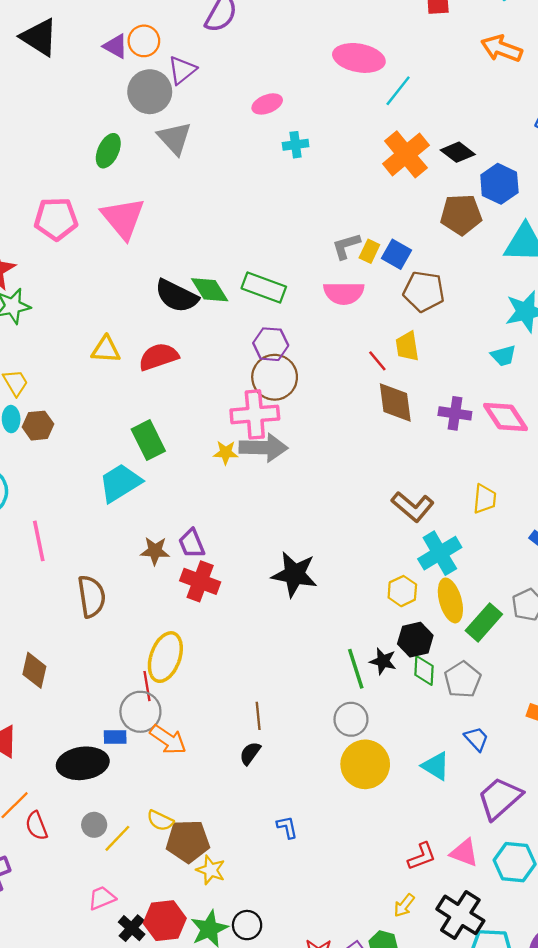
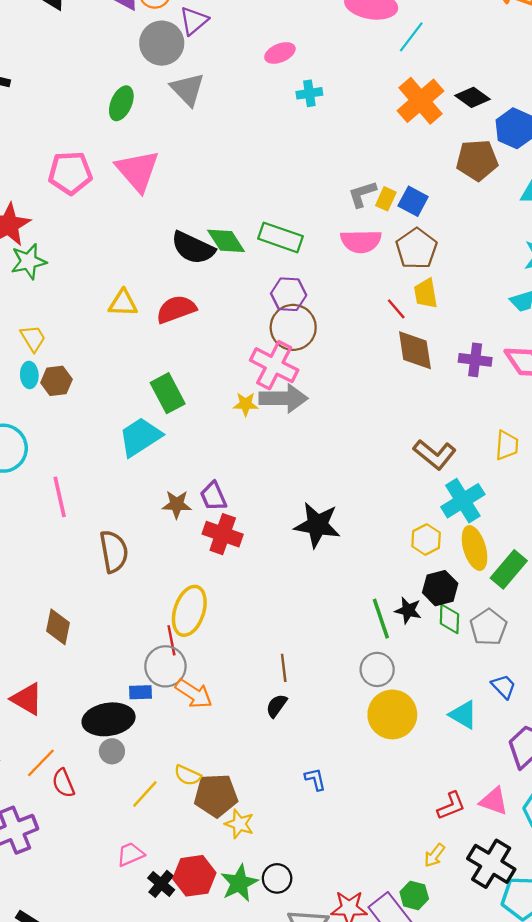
brown pentagon: (424, 291) -> (416, 249), moved, turned 30
pink cross: (255, 414) -> (274, 365), turned 33
gray circle: (94, 825) -> (112, 751), moved

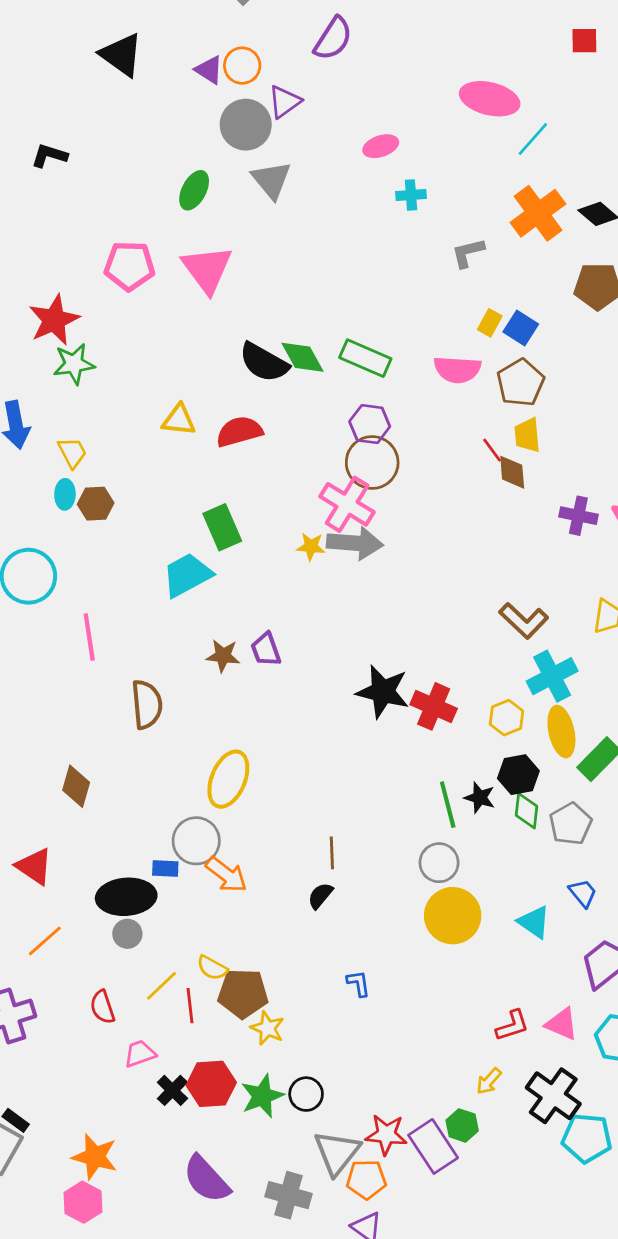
gray L-shape: (362, 194) -> (468, 253), moved
brown diamond: (415, 350) -> (512, 472), moved, size x0.7
red cross: (223, 534) -> (434, 706), moved
red line: (171, 640) -> (190, 1006), moved
red semicircle: (63, 783) -> (102, 1007), moved

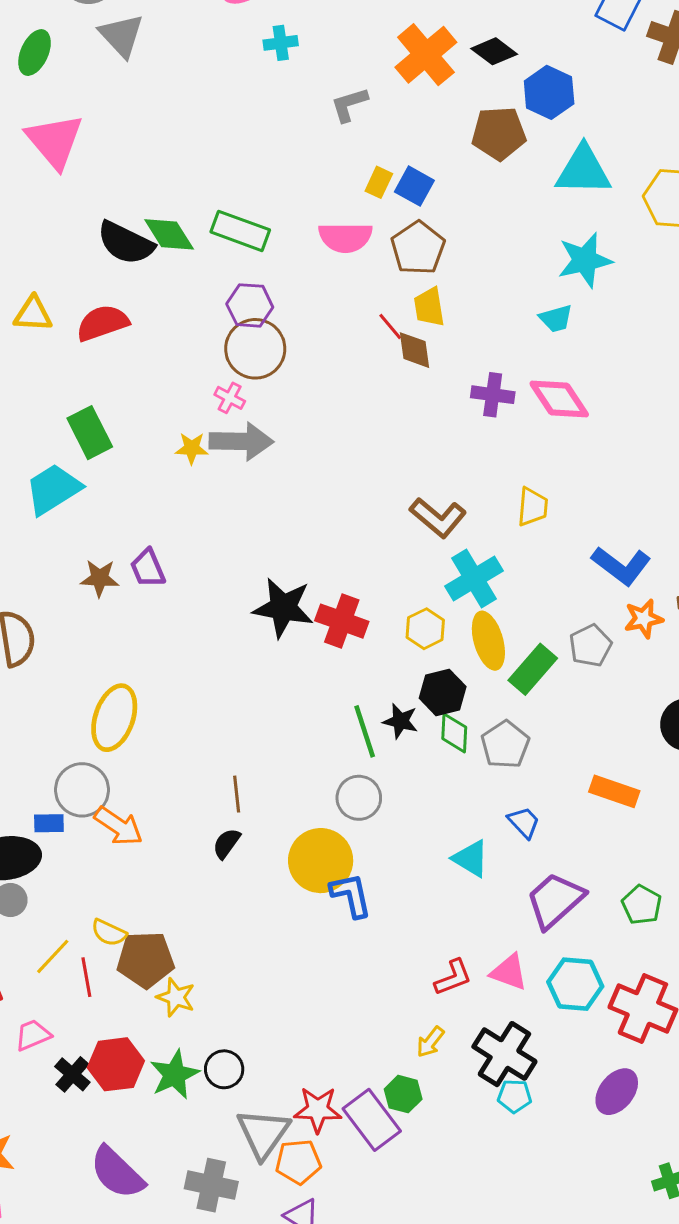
pink cross: (347, 504) -> (230, 398), size x0.5
yellow circle: (453, 916) -> (321, 861), moved
blue L-shape: (358, 983) -> (351, 895), moved, size x1.5
cyan pentagon: (587, 1138) -> (515, 1096), moved, size x0.6

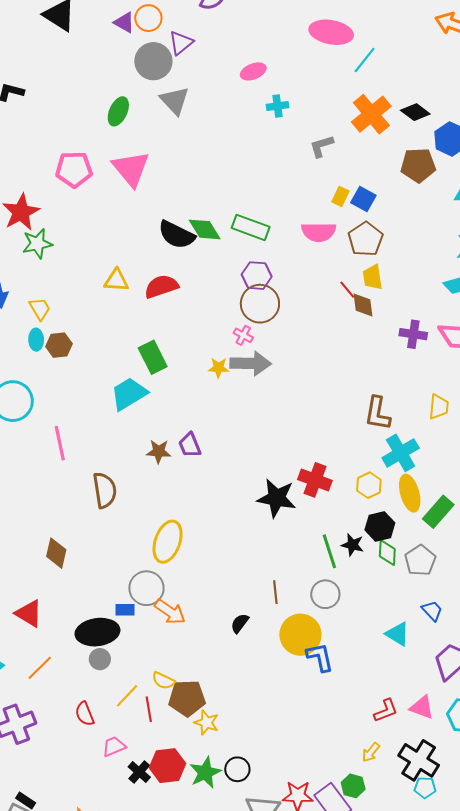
brown L-shape: (438, 518) -> (378, 413), turned 60
black star: (283, 608) -> (277, 498), moved
brown line: (237, 794) -> (275, 592), moved

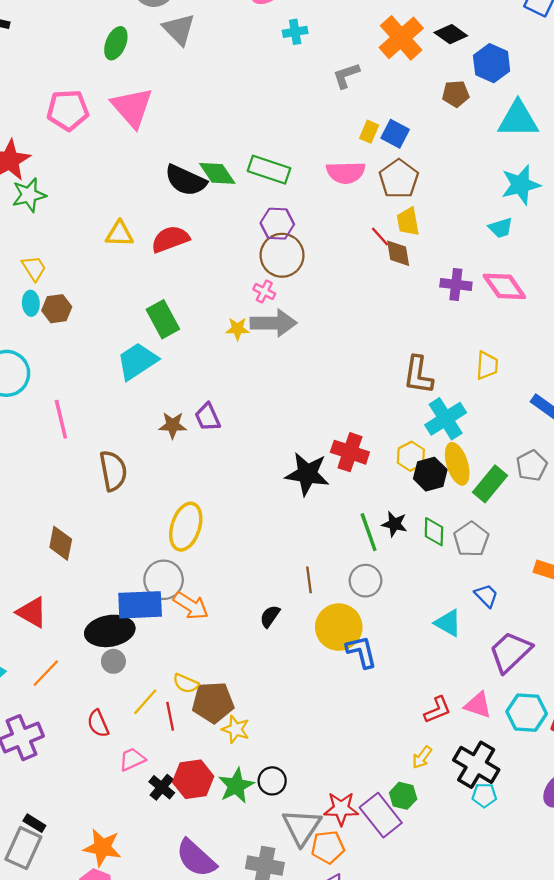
brown pentagon: (418, 165) -> (456, 94), size x0.7
black hexagon: (380, 526) -> (430, 474), moved
blue rectangle: (125, 610) -> (140, 605), size x2.0

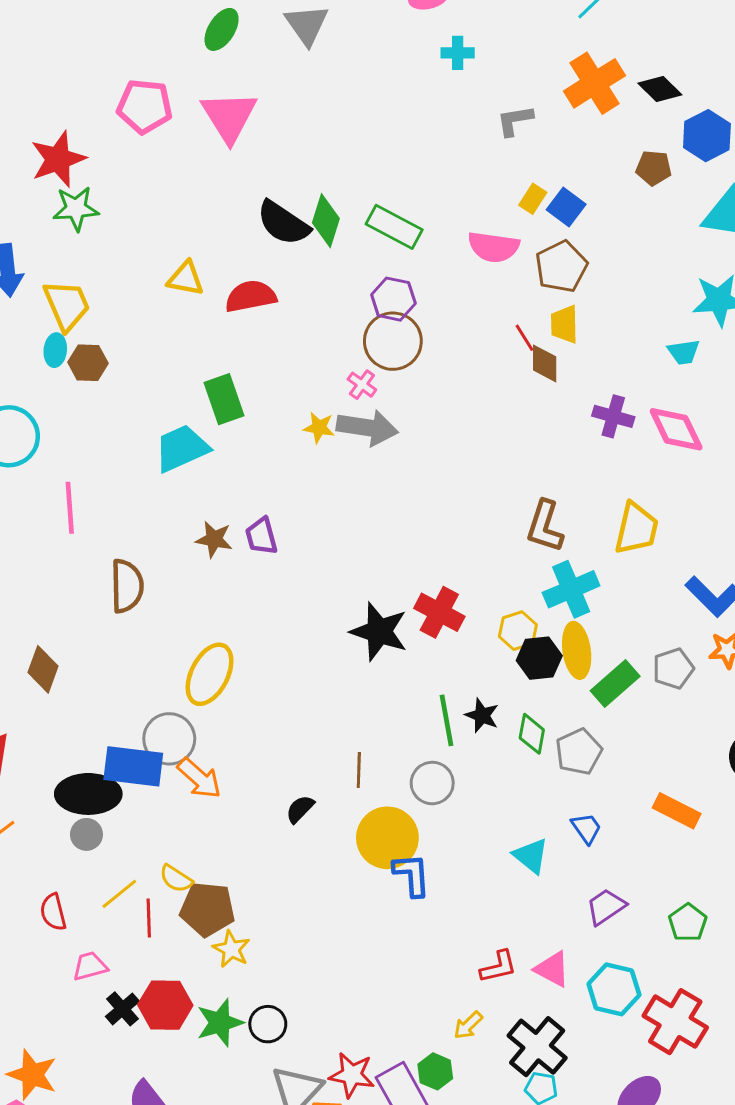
green diamond: (217, 173) -> (326, 221), turned 42
yellow trapezoid: (34, 268) -> (67, 305), size x1.5
yellow trapezoid: (487, 365) -> (636, 529), size x1.4
purple trapezoid: (510, 652) -> (606, 907), size x0.7

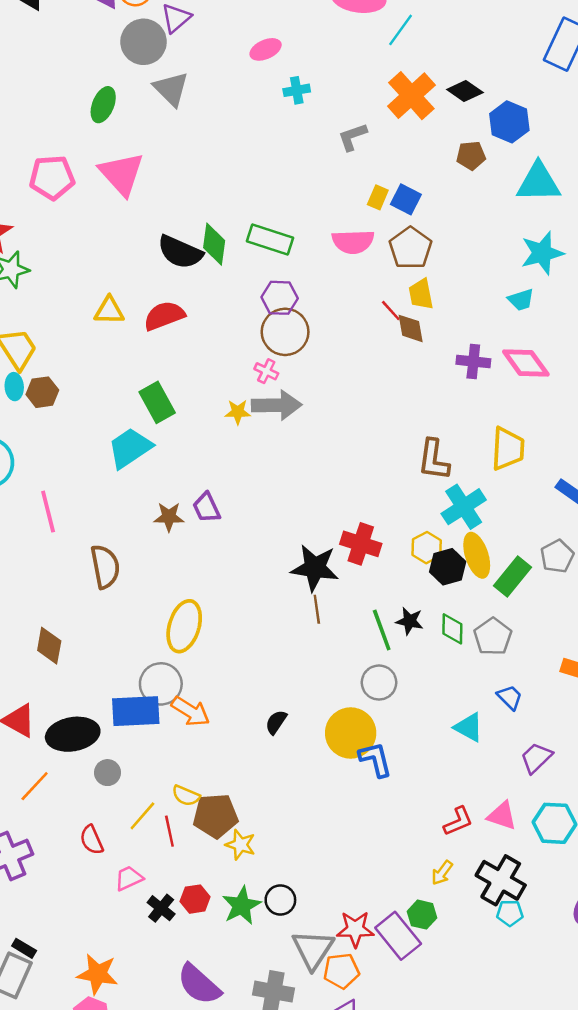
brown line: (359, 770) -> (317, 609), moved
black ellipse: (88, 794) -> (73, 734), moved
red hexagon: (165, 1005) -> (195, 899), size x0.7

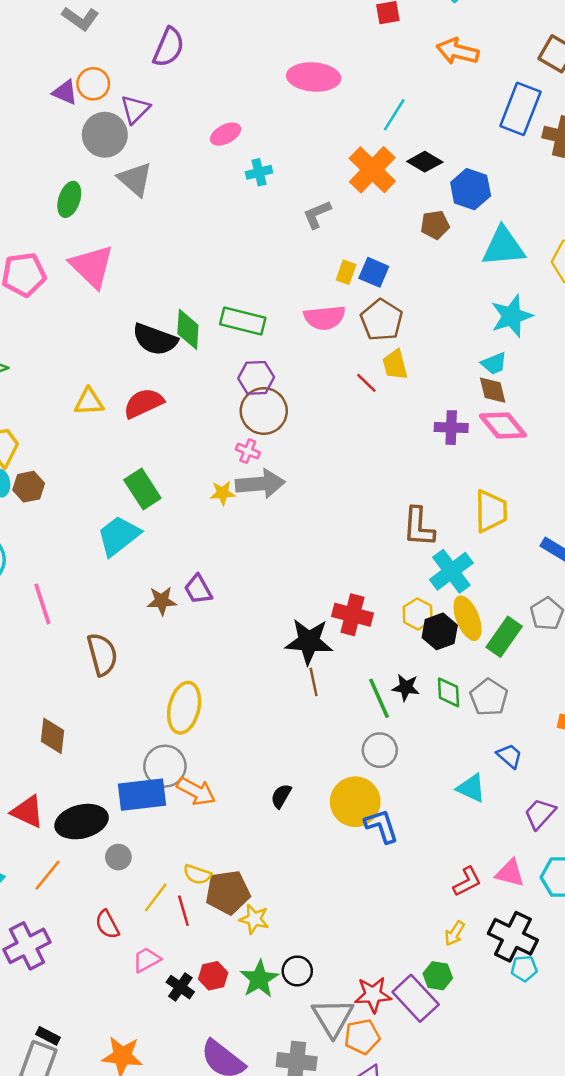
cyan line: (401, 30) -> (394, 115), moved
brown diamond: (411, 328) -> (493, 390), moved

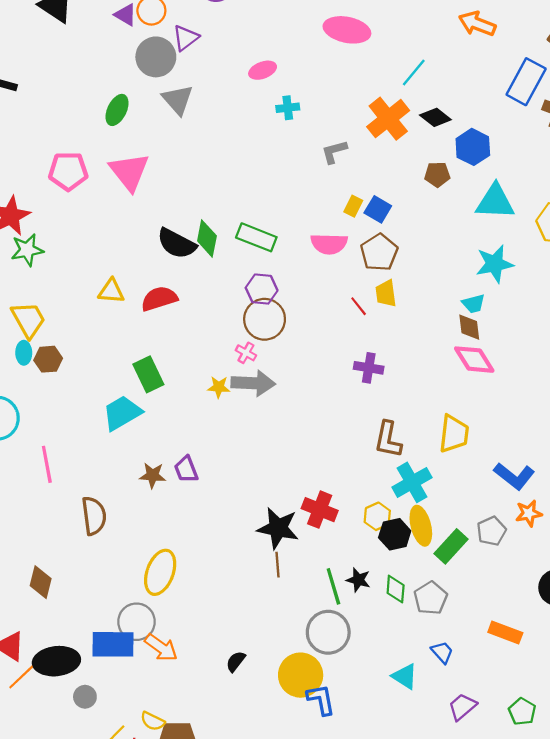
purple cross: (451, 428) -> (369, 368), moved
gray circle: (380, 750) -> (328, 632), size x1.4
orange line: (47, 875) -> (21, 677), moved

